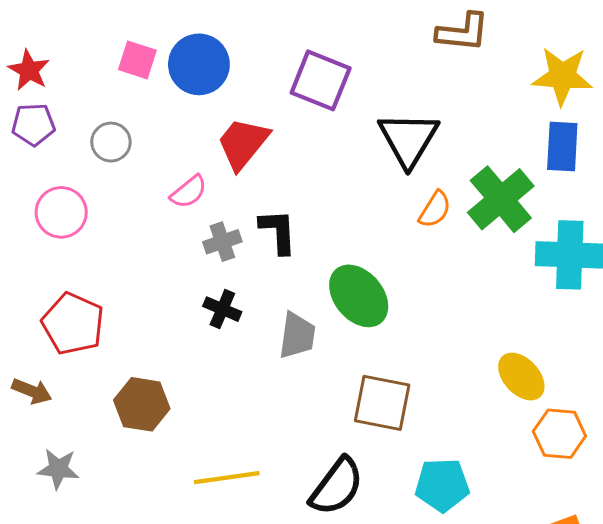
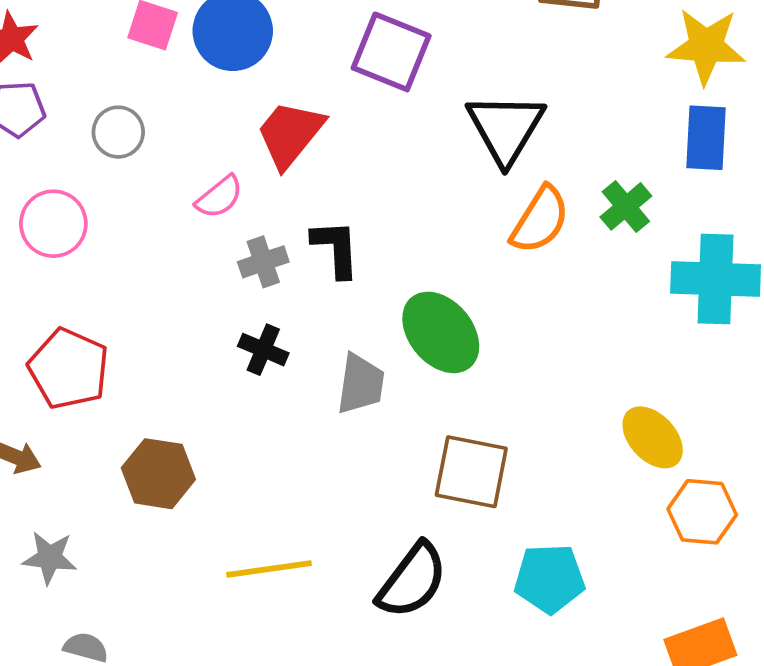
green cross: (501, 199) -> (626, 206), size x0.6
orange semicircle: (435, 209) -> (540, 220), size x1.4

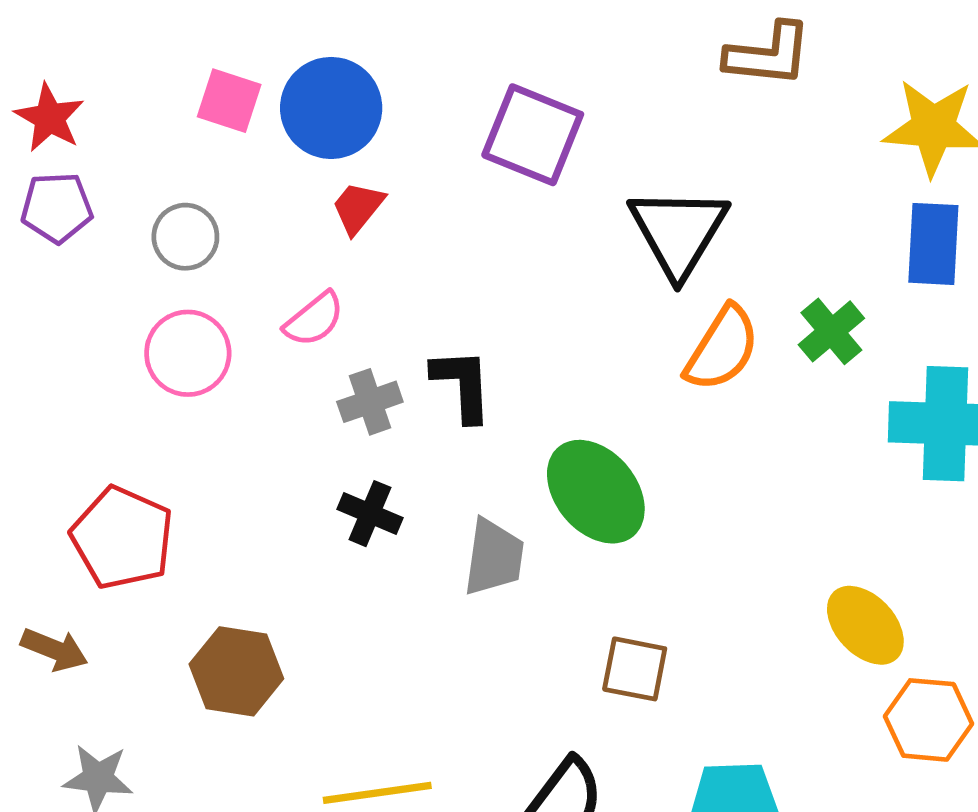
red trapezoid: (290, 134) -> (358, 208), moved, size x0.6
pink circle: (53, 224) -> (188, 353), moved
brown square: (471, 472) -> (635, 669), size x0.7

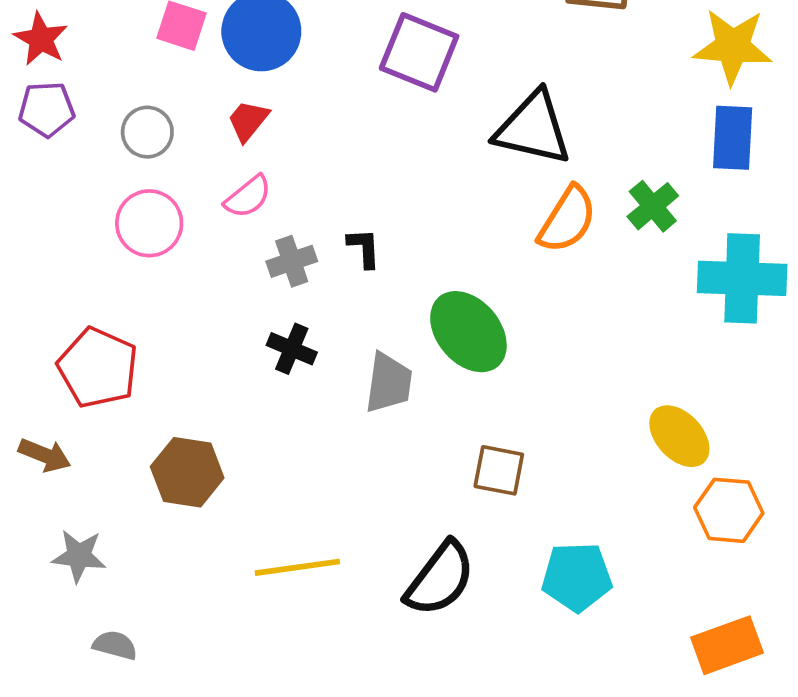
red trapezoid: (358, 208) -> (248, 121), moved
black triangle: (678, 232) -> (533, 128), turned -48
black L-shape: (462, 385) -> (364, 248), size x0.7

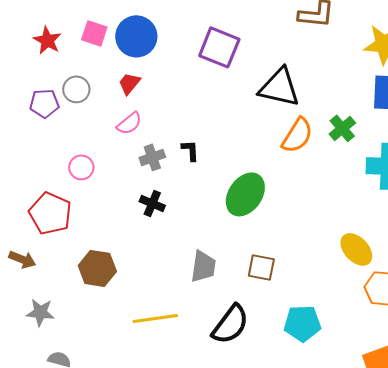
red star: (41, 39) -> (47, 40), moved
purple pentagon: (47, 109) -> (44, 103), moved
pink circle: (149, 223) -> (81, 167), moved, size x0.7
green ellipse: (468, 332) -> (245, 194), turned 75
gray trapezoid: (389, 383) -> (203, 266), moved

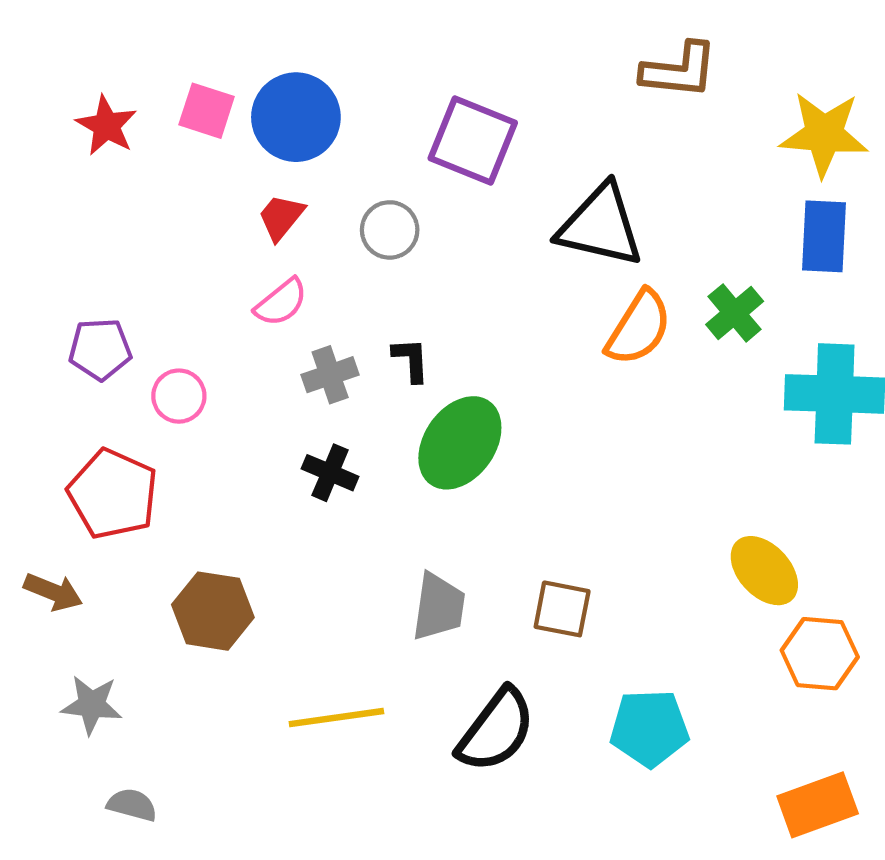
gray circle: (76, 89) -> (390, 230), moved
purple pentagon: (44, 103) -> (100, 349), moved
green ellipse: (245, 194) -> (460, 443), moved

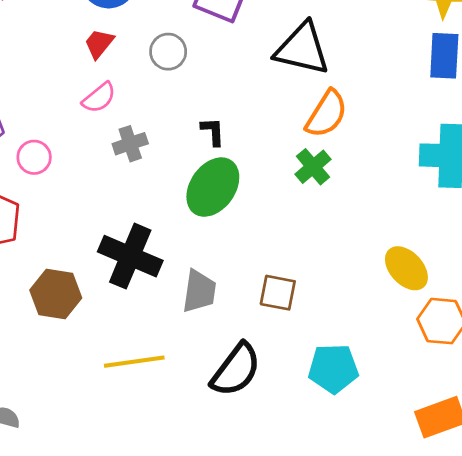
green cross: (735, 313) -> (313, 167), moved
black L-shape: (411, 360) -> (213, 132), moved
black cross: (330, 473) -> (130, 256), moved, size x1.8

